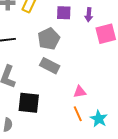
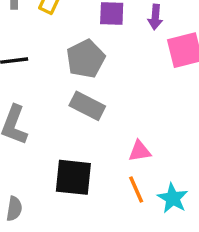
black square: (29, 103) -> (73, 177), moved

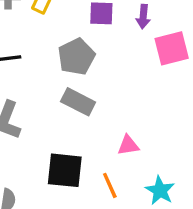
orange line: (136, 189) -> (110, 185), moved

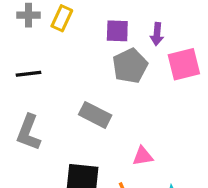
gray pentagon: (76, 57) -> (130, 66), moved

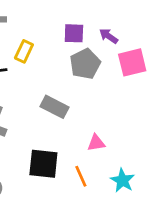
yellow rectangle: (62, 18) -> (24, 51), moved
purple arrow: (157, 34) -> (109, 36), turned 120

